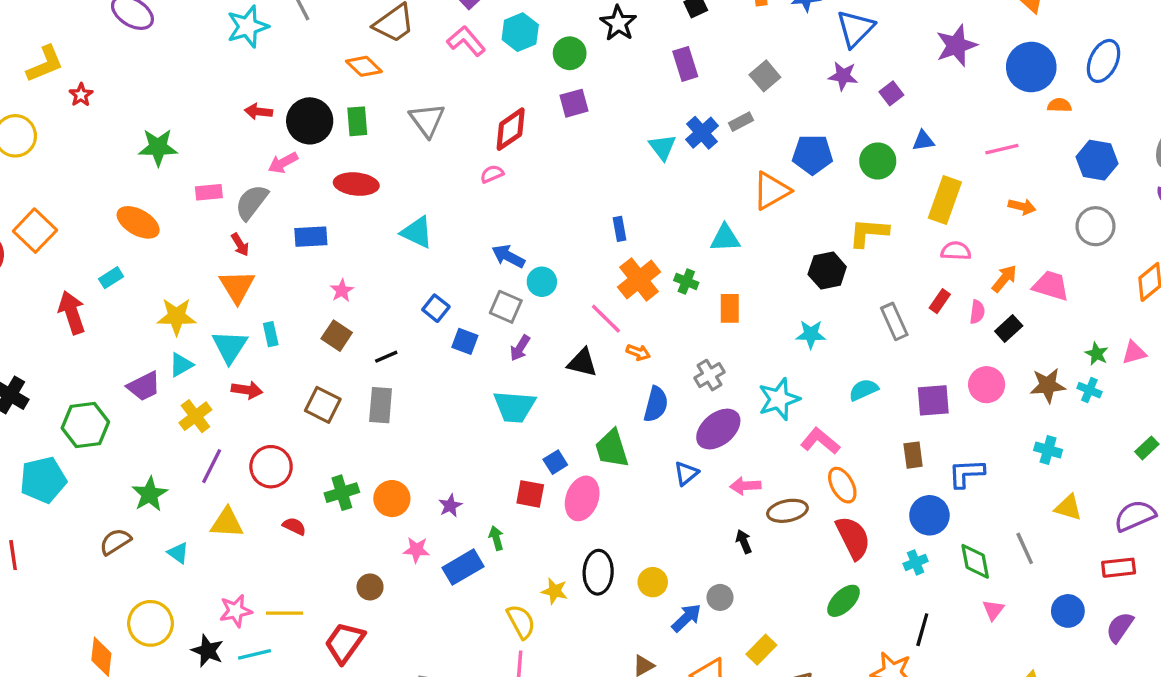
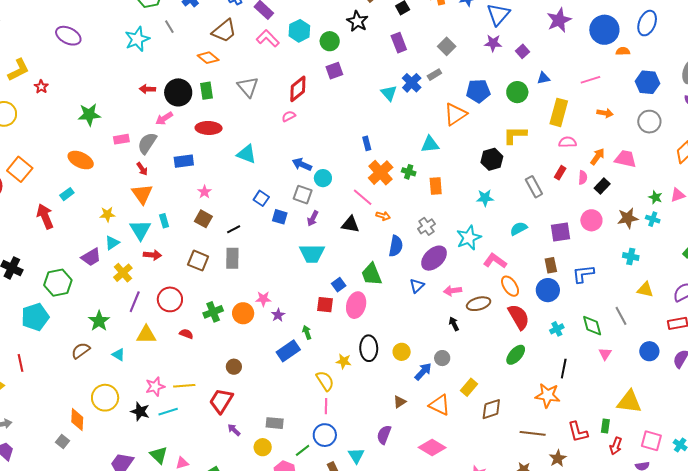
yellow star: (177, 317) -> (107, 214), size x0.7
blue circle: (929, 515) -> (548, 290), moved
pink star: (416, 550) -> (263, 299), moved

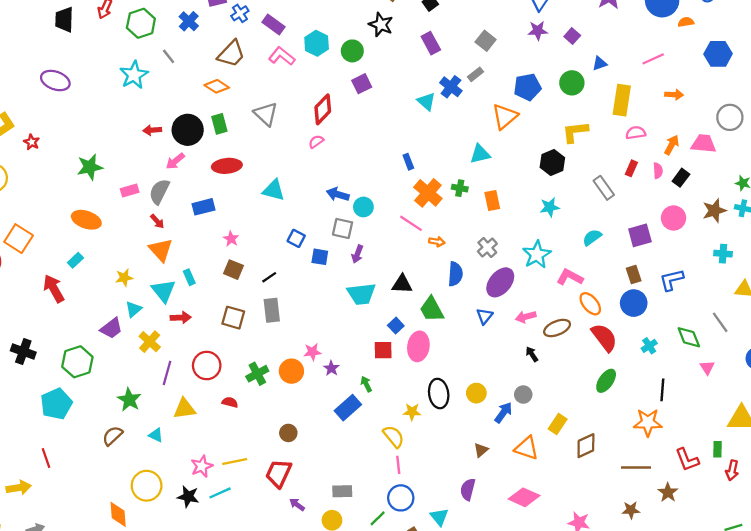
gray circle: (649, 122) -> (730, 117), moved
black triangle: (350, 224) -> (402, 284), moved

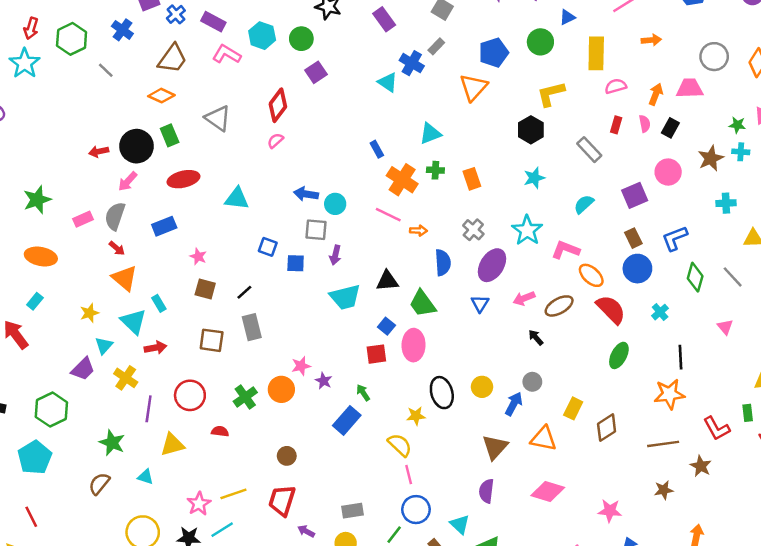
cyan star: (134, 75) -> (25, 63), moved
cyan triangle: (480, 154) -> (430, 134), moved
green diamond: (689, 337) -> (695, 277), moved, turned 45
brown triangle: (481, 450) -> (495, 447), size x1.6

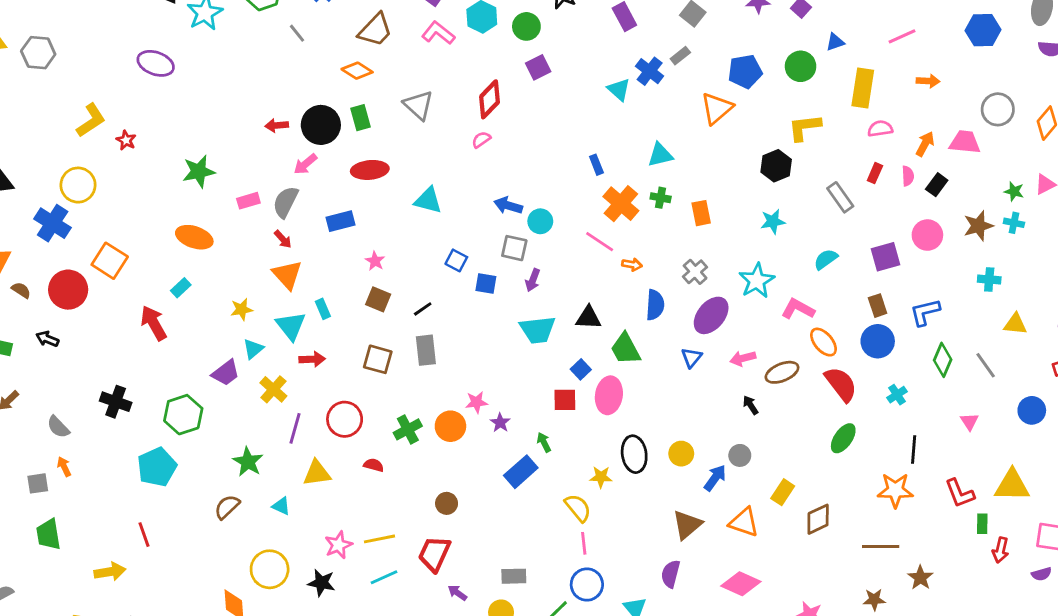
red L-shape: (717, 428) -> (960, 493), moved
cyan line: (222, 530) -> (384, 577), moved

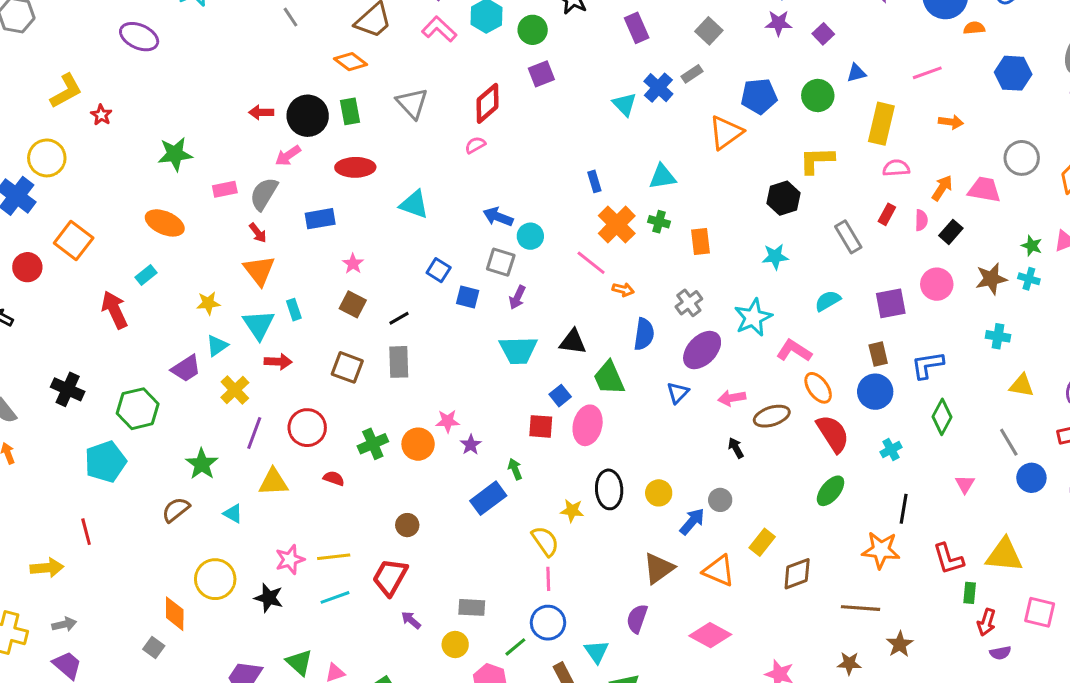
red circle: (68, 290) -> (27, 267), size x0.7
gray line: (986, 365) -> (1009, 442), moved
purple semicircle: (1041, 574) -> (1000, 653), moved

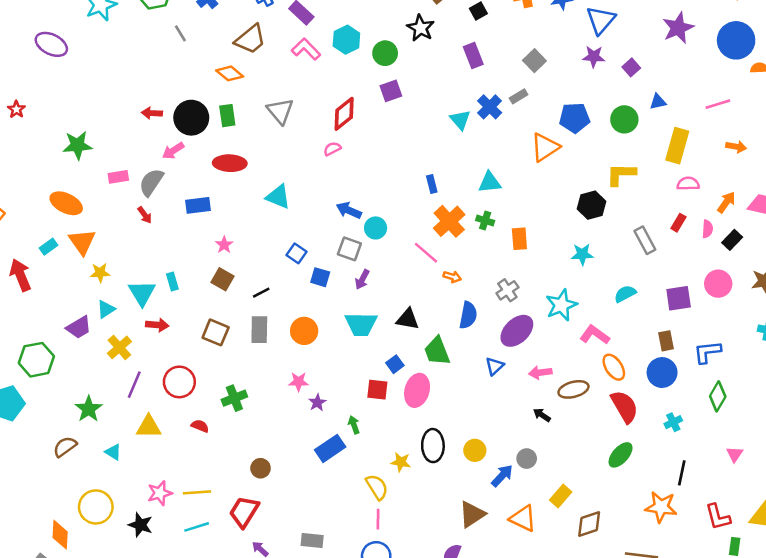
orange triangle: (259, 270) -> (82, 242), moved
orange circle: (418, 444) -> (304, 331), moved
black arrow: (736, 448) -> (542, 415), turned -30

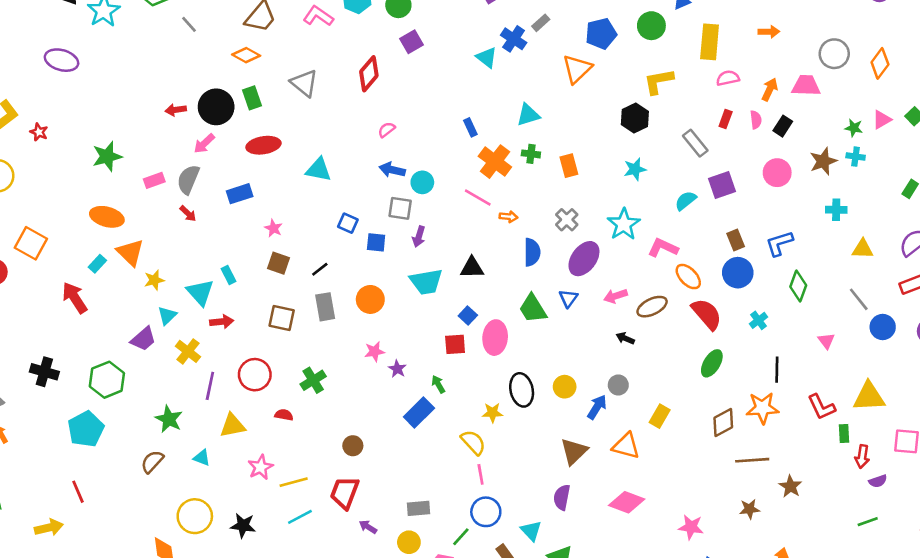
pink semicircle: (332, 149) -> (387, 130), moved
purple square: (679, 298) -> (722, 185), moved
green trapezoid: (437, 351) -> (533, 309), moved
pink star: (160, 493) -> (261, 467), moved
brown diamond: (589, 524) -> (723, 423), moved

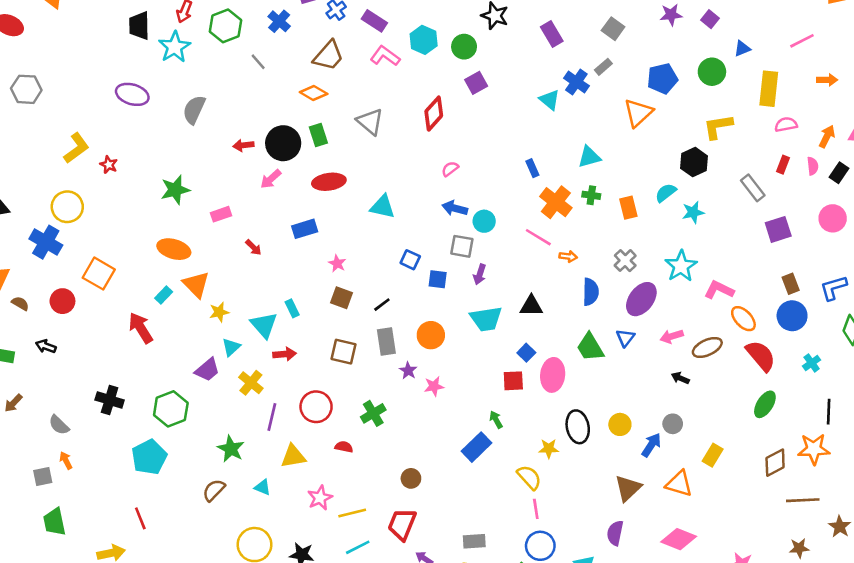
gray semicircle: (188, 179) -> (194, 110), moved
cyan semicircle: (686, 201) -> (666, 193), moved
purple star: (397, 369) -> (408, 371), moved

